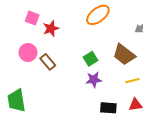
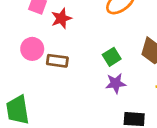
brown rectangle: (48, 62) -> (57, 61), turned -42

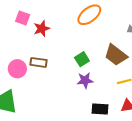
pink circle: (32, 49) -> (17, 69), moved

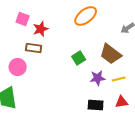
brown rectangle: (39, 62) -> (34, 48), moved
purple star: (85, 80) -> (98, 78), moved

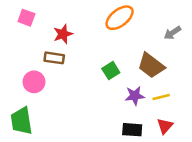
pink square: (23, 19) -> (26, 18), moved
red triangle: (122, 102) -> (165, 126), turned -40

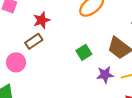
brown rectangle: (54, 58) -> (34, 41), turned -42

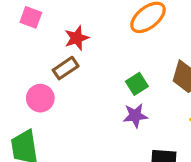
purple star: (105, 75) -> (135, 116), moved

